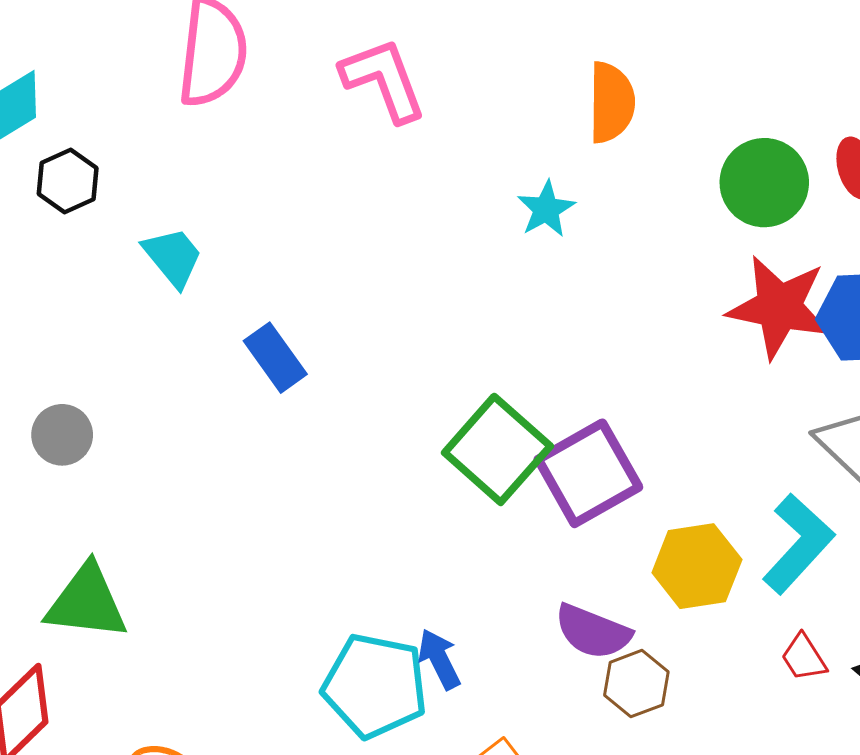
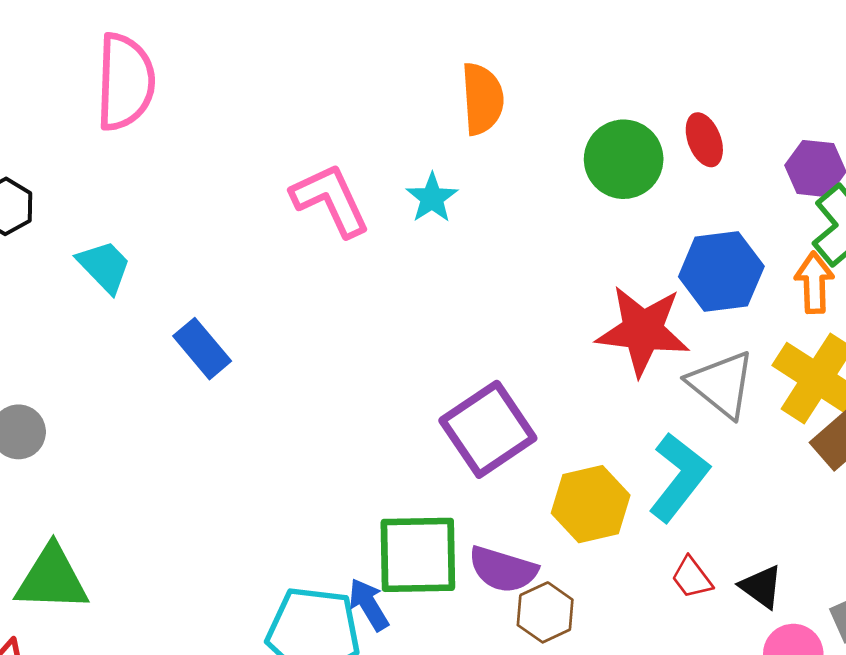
pink L-shape: (384, 80) -> (331, 200), moved
red star: (779, 307) -> (643, 331), moved
green square: (497, 449) -> (418, 555), moved, turned -38

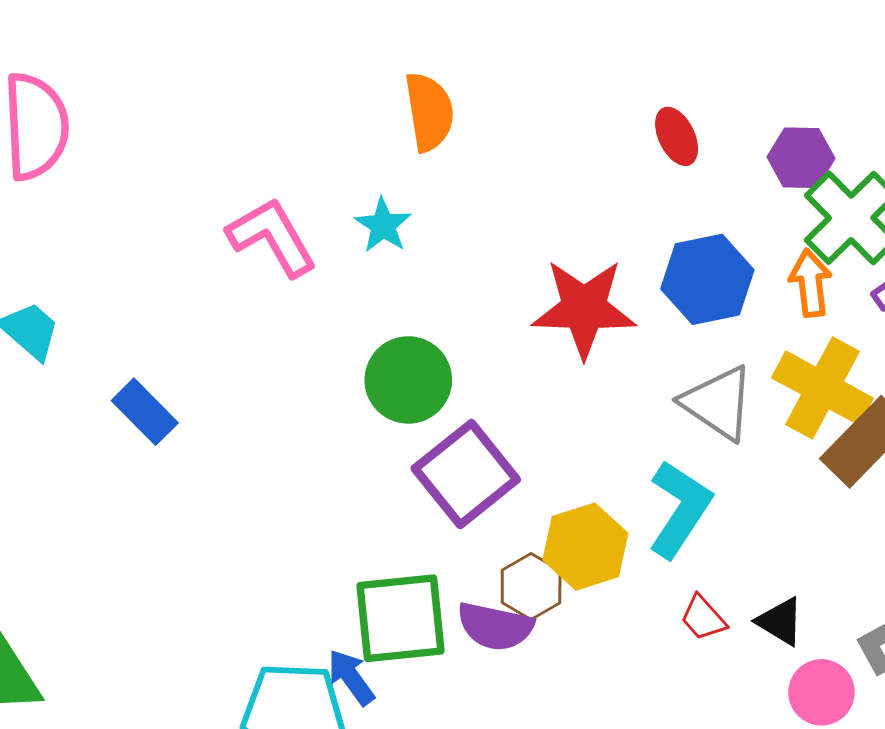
green circle: (624, 159) -> (408, 380), moved
red star: (643, 331) -> (584, 308), moved
brown hexagon: (545, 612) -> (531, 587), moved

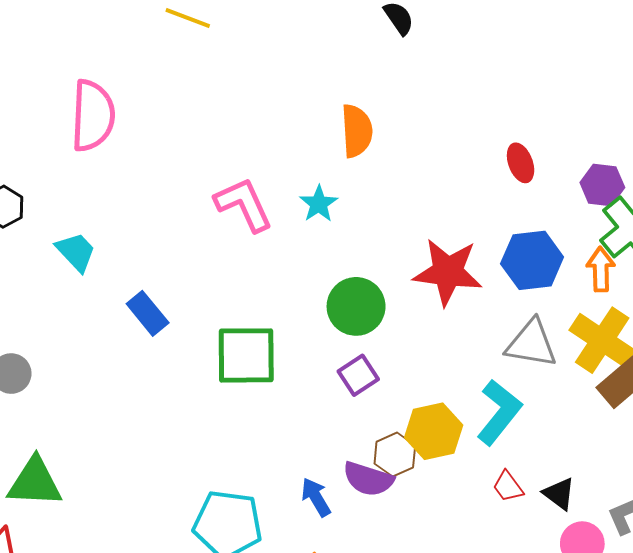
green circle: (408, 380) -> (356, 306), moved
gray triangle: (718, 403) -> (531, 344), turned -30
purple square: (466, 474) -> (358, 375), size x0.6
green square: (401, 618) -> (246, 355), moved
blue arrow: (351, 677) -> (316, 497), moved

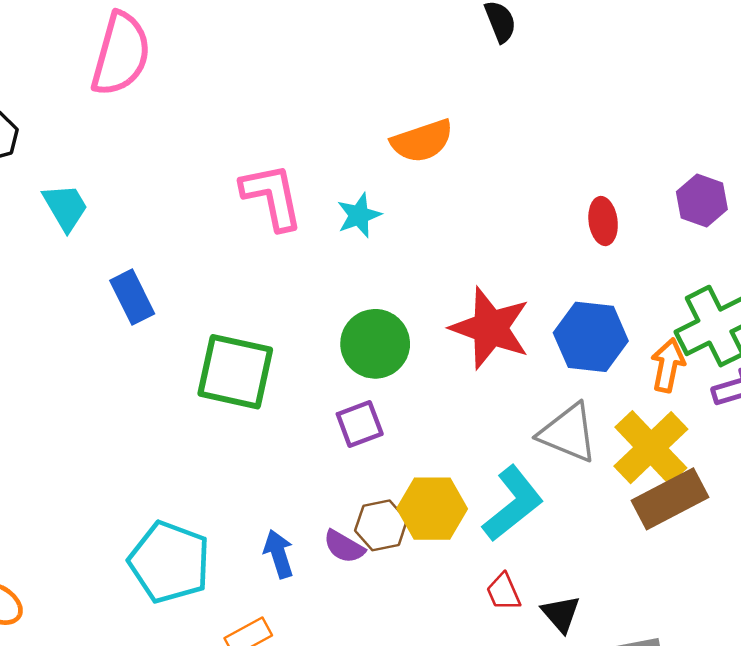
orange semicircle: (357, 131) -> (422, 141), turned 62
purple hexagon: (602, 185) -> (702, 200), moved
purple semicircle: (368, 479) -> (344, 547), size x0.7

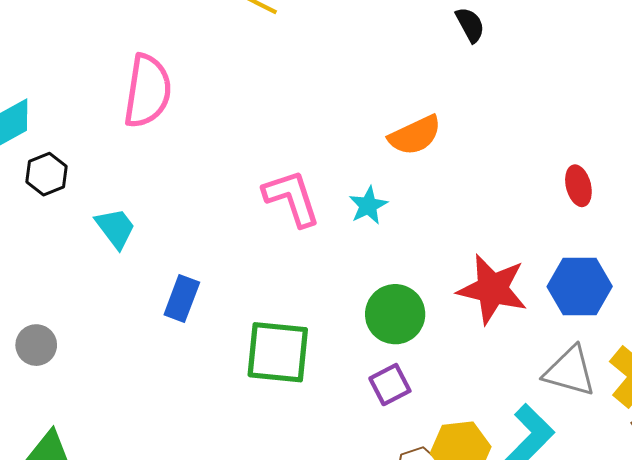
blue rectangle: (132, 297) -> (182, 299), turned 54

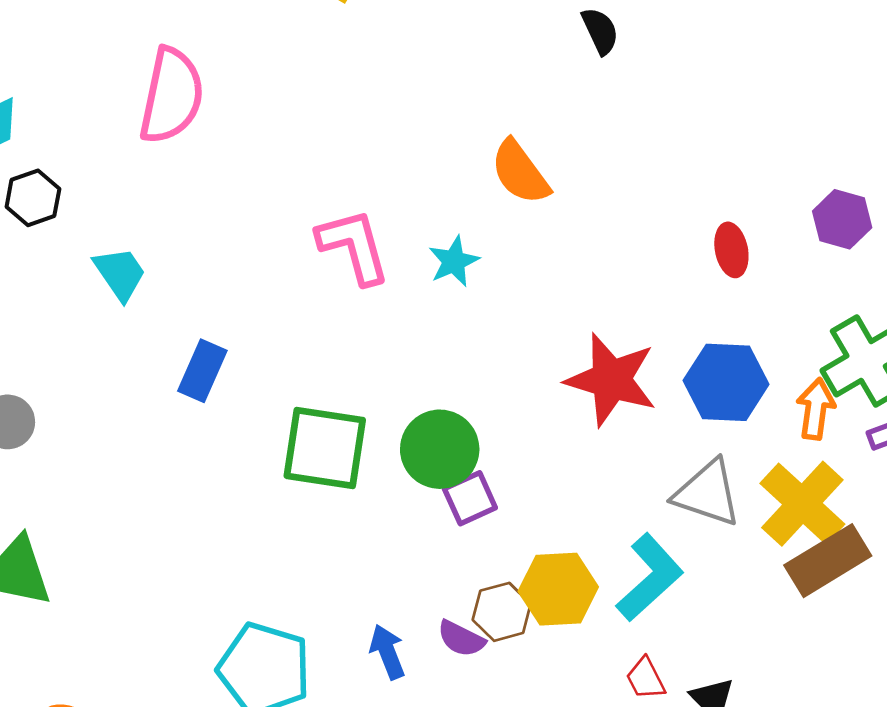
orange semicircle: (415, 135) -> (520, 172), turned 76
green circle: (395, 314) -> (440, 449), moved

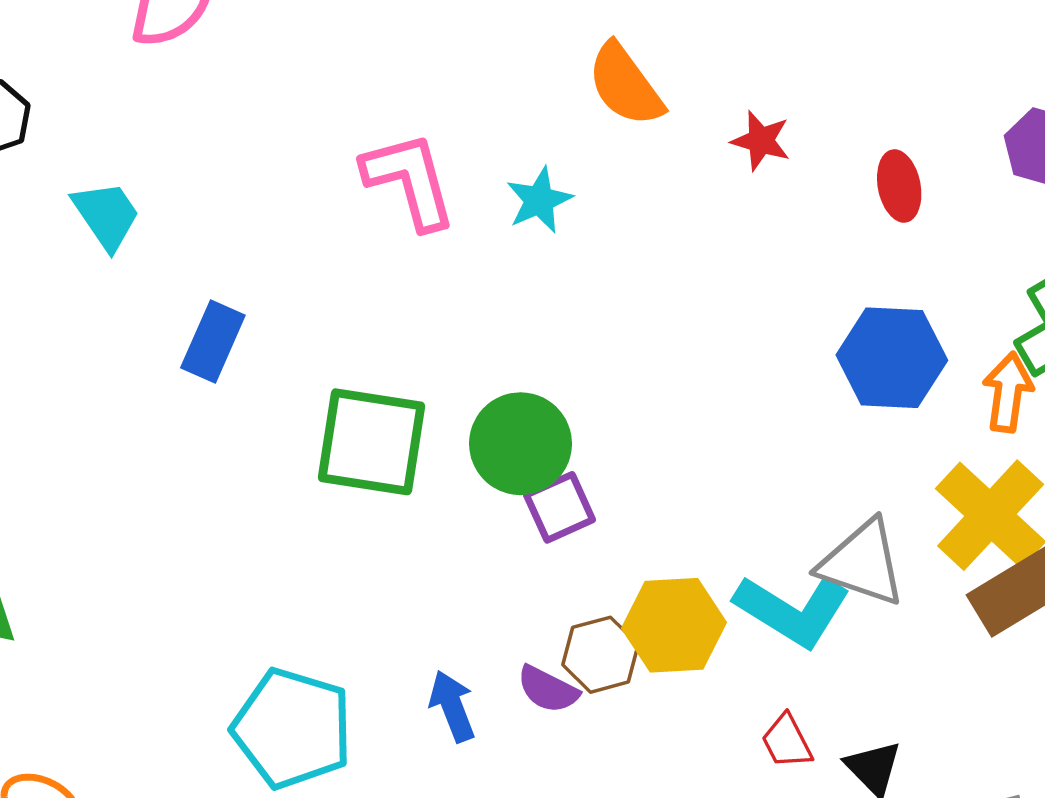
red star: (611, 380) -> (761, 141), moved, size x0.5
gray triangle: (707, 493) -> (862, 563), moved
cyan L-shape: (650, 577) -> (792, 610), turned 74

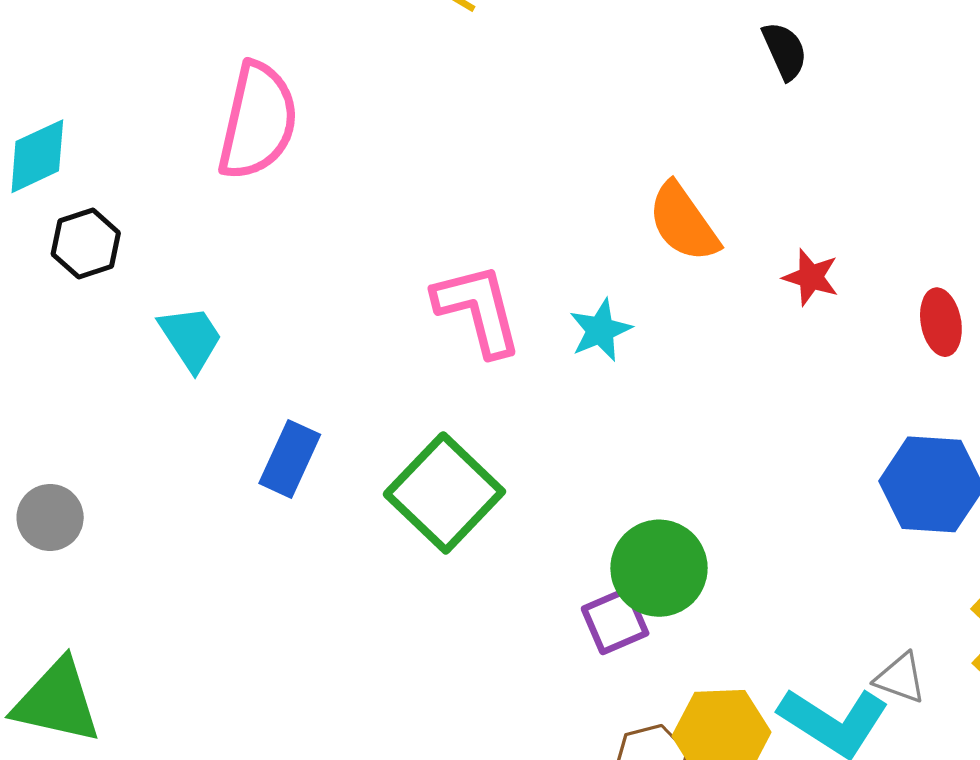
green square: (371, 442) -> (444, 493), moved, turned 34
green circle: (521, 444) -> (659, 568), moved
gray triangle: (862, 563) -> (900, 678), size x0.6

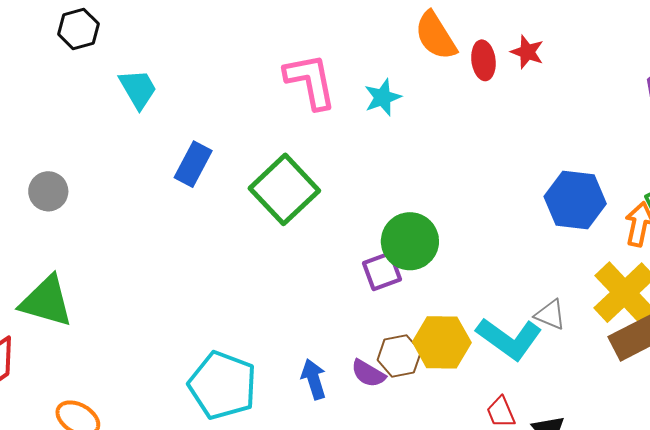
red star: (811, 277) -> (527, 52), moved
red ellipse: (941, 322) -> (483, 60), moved

